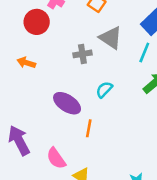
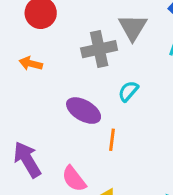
gray triangle: (111, 38) -> (133, 27), turned 30
gray cross: (82, 54) -> (99, 49), size x1.5

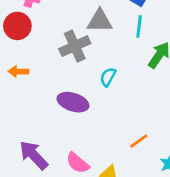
gray triangle: (133, 27) -> (100, 21), turned -48
orange line: (112, 140) -> (139, 141), moved, turned 60

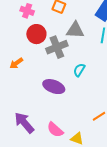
red circle: (17, 26) -> (36, 34), moved
orange arrow: (18, 72) -> (16, 63), turned -40

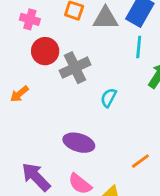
gray triangle: (75, 30) -> (105, 18), moved
purple ellipse: (54, 87) -> (79, 143), moved

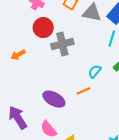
cyan semicircle: (109, 98) -> (95, 71), moved
orange line: (140, 161) -> (84, 91), moved

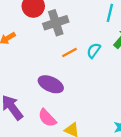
orange line: (84, 91) -> (69, 52), moved

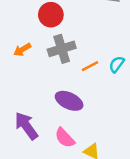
gray cross: (56, 23) -> (62, 49), moved

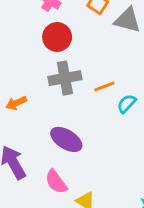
orange arrow: (22, 50) -> (16, 103), moved
orange line: (90, 66) -> (104, 87), moved

